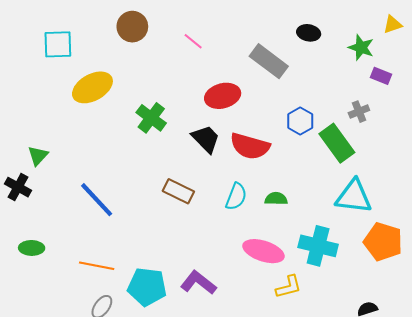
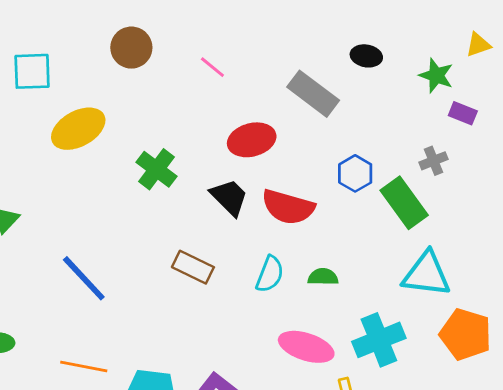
cyan cross: (318, 246) -> (379, 340), turned -36

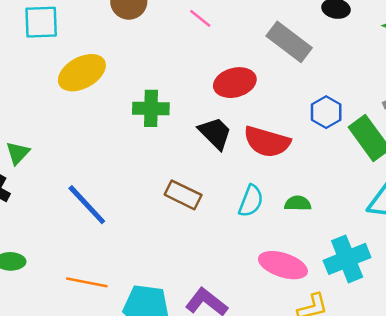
green cross: (157, 169) -> (151, 108), turned -36

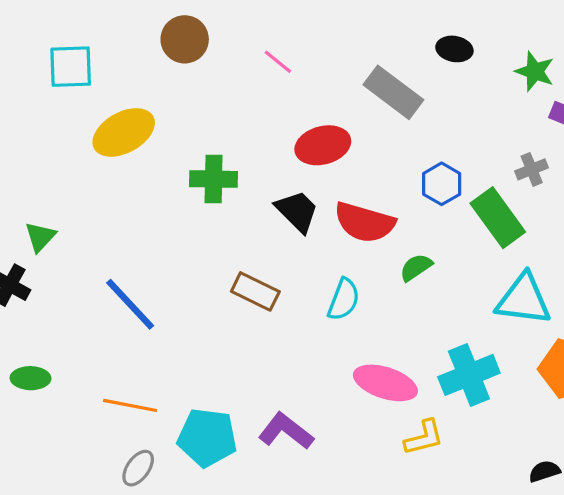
green semicircle: (298, 203) -> (416, 267), moved, turned -35

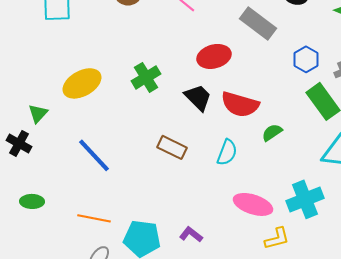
yellow ellipse: (124, 132) -> (82, 83), moved
green cross: (214, 179) -> (146, 77), turned -32
blue hexagon: (442, 184) -> (306, 59), moved
purple L-shape: (286, 431) -> (191, 234), size x0.7

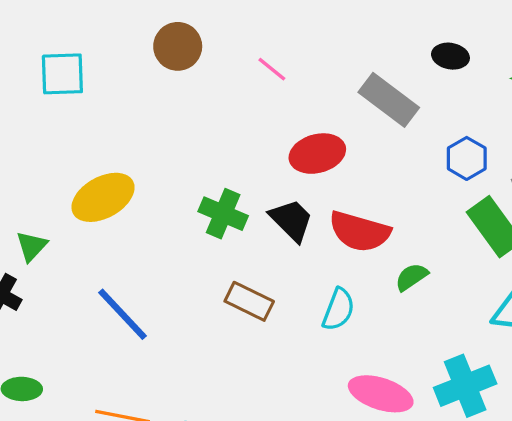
green cross: (146, 77) -> (223, 214), moved, turned -36

